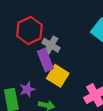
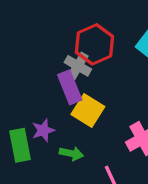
red hexagon: (29, 31) -> (94, 44), moved

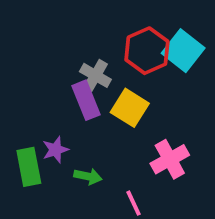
red hexagon: (94, 44) -> (147, 51), moved
yellow square: (88, 110) -> (130, 108), moved

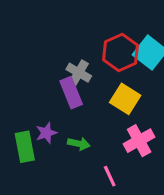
yellow square: (130, 108) -> (125, 99), moved
green arrow: (88, 176) -> (79, 144), moved

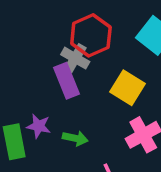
red hexagon: (120, 53) -> (91, 35), moved
purple star: (46, 133) -> (39, 126), turned 30

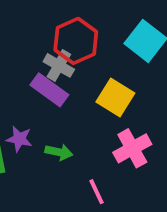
purple rectangle: (67, 81) -> (49, 90), turned -32

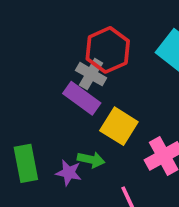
yellow square: (115, 97) -> (119, 126), moved
purple star: (19, 139) -> (69, 173), moved

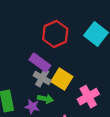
gray cross: (91, 74) -> (42, 78), moved

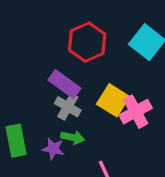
yellow square: (62, 79) -> (113, 100), moved
pink cross: (88, 97) -> (136, 112), moved

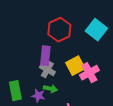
purple rectangle: (65, 84) -> (45, 56), turned 60
yellow square: (113, 100) -> (75, 66), turned 30

